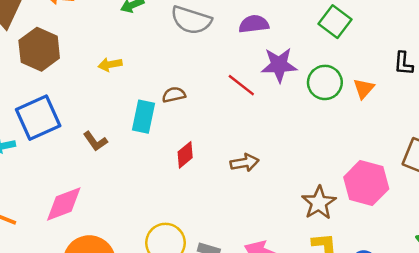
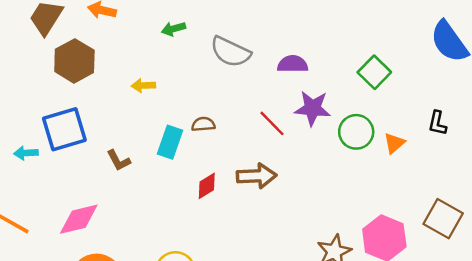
brown arrow: (245, 163) -> (257, 176), moved, size x1.4

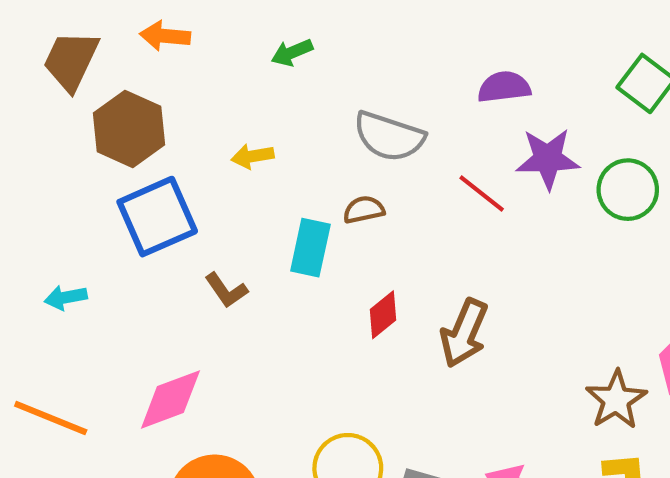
gray semicircle: (230, 52) -> (389, 136), moved
blue square: (64, 129) -> (157, 217), moved
brown arrow: (257, 176) -> (464, 333), moved, turned 123

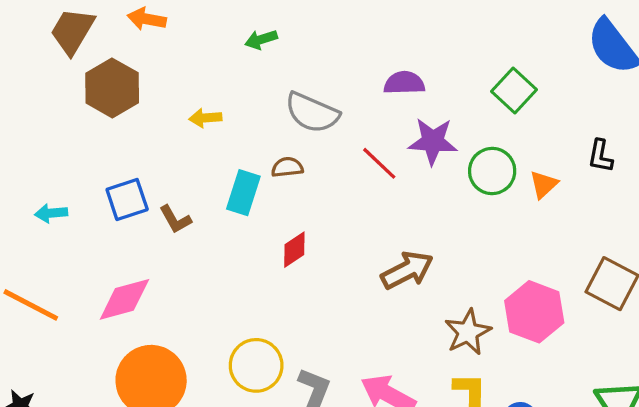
green arrow: (292, 53) -> (261, 39), moved
blue square: (157, 217) -> (127, 199), moved, size x0.7
brown arrow: (464, 333) -> (407, 270), moved, turned -146

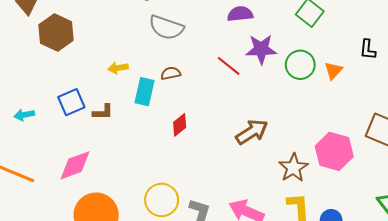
gray semicircle: (312, 113) -> (166, 27), moved
yellow arrow: (205, 118) -> (118, 68), moved
brown L-shape: (175, 219) -> (103, 112), turned -55

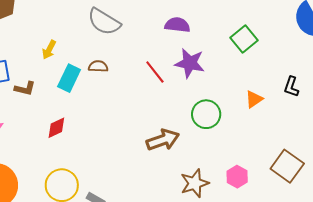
green circle: (300, 65) -> (206, 114), moved
yellow arrow: (118, 68) -> (49, 50), turned -66
red diamond: (180, 125) -> (56, 128), moved
pink hexagon: (334, 151) -> (237, 177), size x0.6

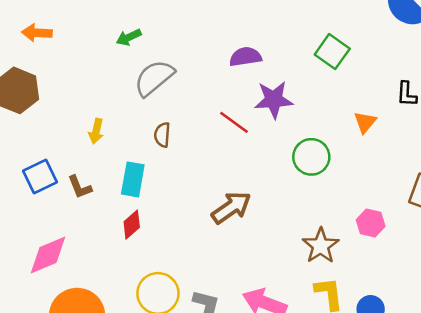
gray semicircle: (104, 22) -> (154, 78), turned 124
brown semicircle: (98, 66) -> (162, 135), turned -72
cyan rectangle: (69, 78) -> (133, 179), moved
brown L-shape: (25, 89) -> (80, 187), turned 70
brown arrow: (163, 140) -> (231, 208), moved

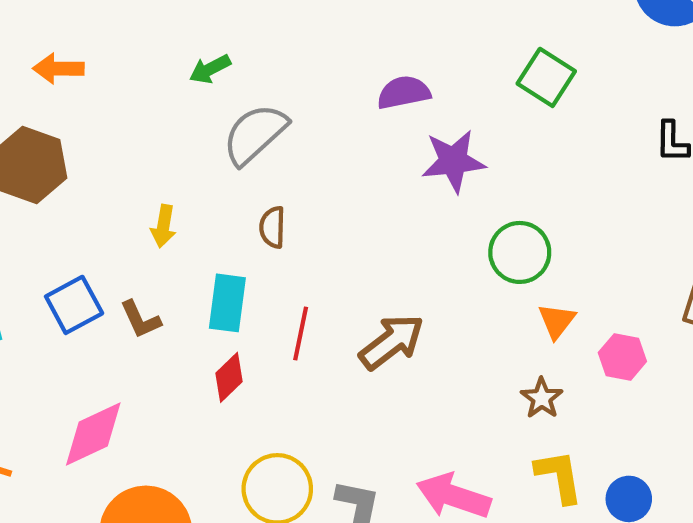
red line: (234, 122) -> (301, 334), moved, turned 68
orange triangle: (365, 122) -> (557, 321), moved
brown star: (321, 246) -> (542, 398), size x0.7

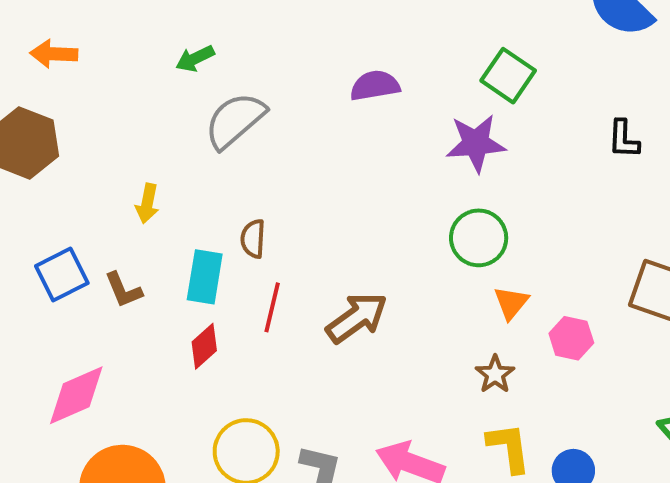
purple star: (453, 161) -> (476, 143), moved
brown semicircle: (272, 227) -> (253, 239), moved

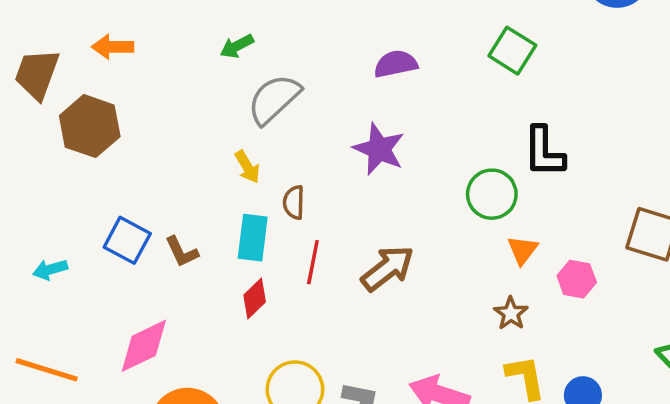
black L-shape: (624, 139) -> (544, 152), moved, size x1.5
purple star: (476, 143) -> (379, 149), moved, turned 30
yellow arrow: (147, 204) -> (247, 167), moved, turned -40
blue square: (62, 274) -> (127, 240), turned -33

